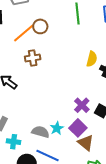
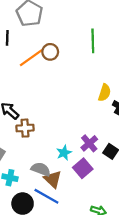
brown cross: (33, 58) -> (25, 128), moved
cyan star: (57, 128) -> (64, 153), moved
brown triangle: (86, 143) -> (53, 179), moved

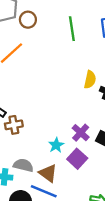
brown circle: (50, 52) -> (28, 20), moved
gray semicircle: (41, 169) -> (23, 165), moved

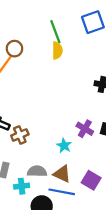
brown circle: (28, 20) -> (14, 49), moved
yellow semicircle: (90, 80) -> (57, 50), moved
purple square: (77, 159) -> (91, 180), moved

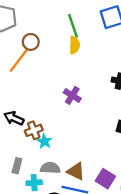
purple cross: (85, 129) -> (72, 95), moved
cyan star: (64, 146) -> (44, 141), moved

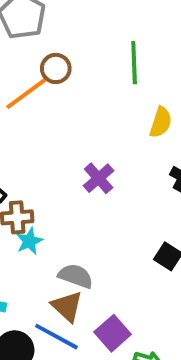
yellow semicircle: (74, 45) -> (161, 122), moved
gray semicircle: (50, 168) -> (76, 276), moved

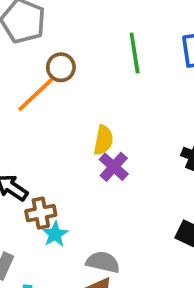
yellow semicircle: (161, 122) -> (103, 140), moved

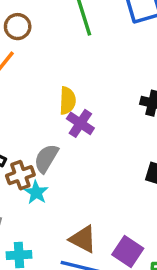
brown circle: (61, 67) -> (18, 27), moved
gray semicircle: (103, 262) -> (46, 158), moved, turned -64

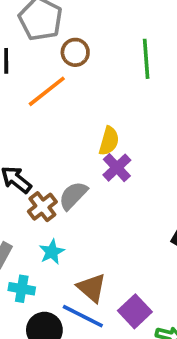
brown cross: (20, 175) -> (42, 207), turned -32
cyan star: (36, 192) -> (52, 252), moved

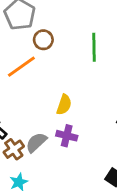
purple cross: (117, 168) -> (67, 136), moved, turned -36

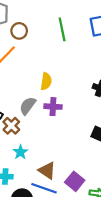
gray semicircle: (36, 142) -> (28, 106), moved

